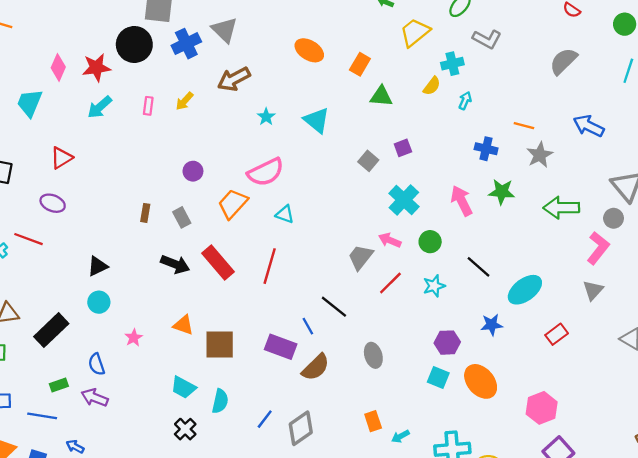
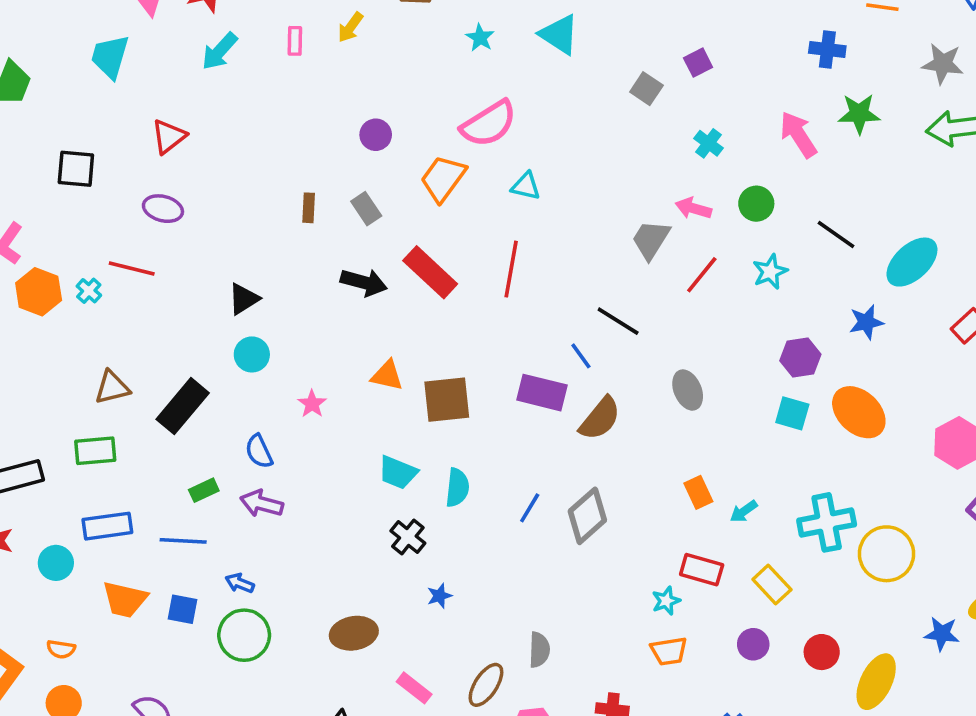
gray star: (540, 155) -> (943, 64), moved, turned -30
cyan cross: (404, 200) -> (708, 143), size x0.6

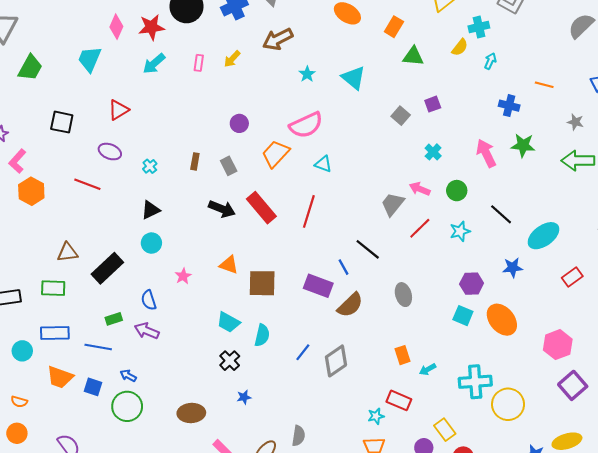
gray star: (943, 64) -> (575, 122), size x0.7
cyan cross: (89, 291) -> (150, 166), moved
yellow rectangle: (772, 585) -> (445, 430), moved

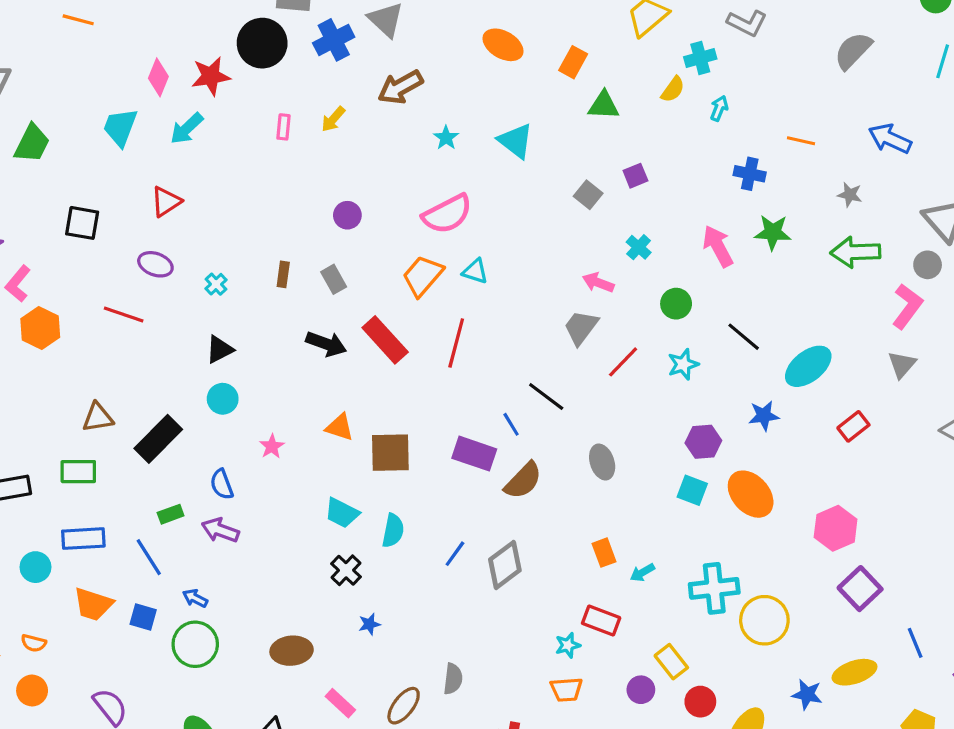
cyan arrow: (154, 64) -> (187, 128), moved
orange trapezoid: (276, 154) -> (423, 276), moved
pink arrow: (420, 189) -> (598, 283), moved
blue line: (98, 347) -> (149, 557), turned 50

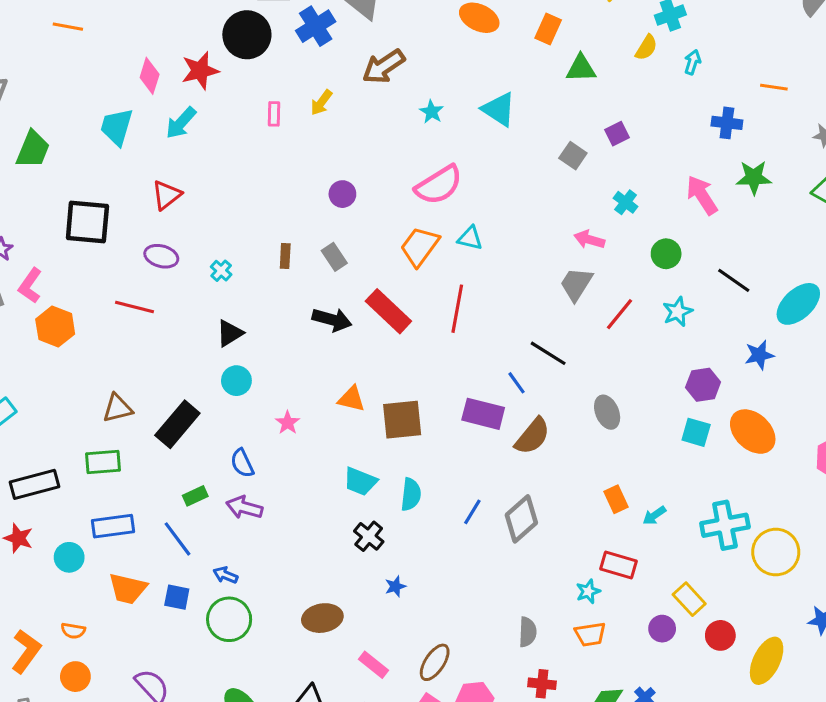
black square: (82, 223) -> (87, 222), size x1.4
gray semicircle: (453, 679) -> (528, 632), moved

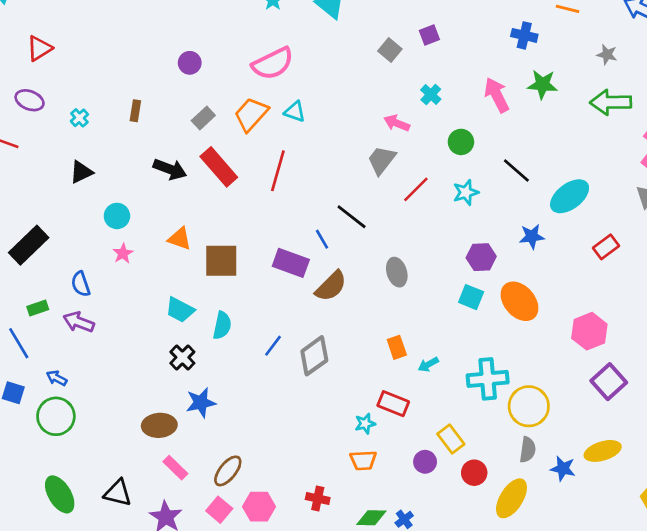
gray rectangle: (334, 257) -> (203, 118), moved, turned 75
cyan circle: (236, 381) -> (117, 216), moved
blue star: (395, 586) -> (201, 403), size x1.6
brown ellipse: (322, 618) -> (159, 425), moved
gray semicircle: (528, 632) -> (528, 450), moved

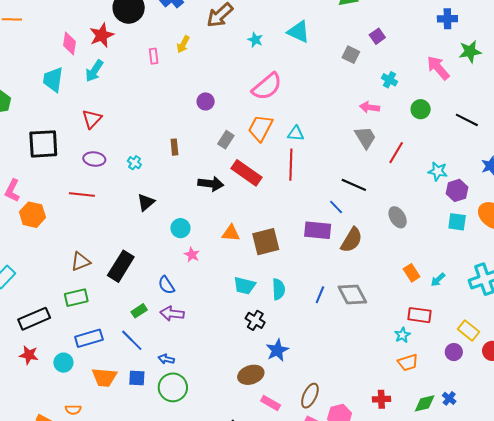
cyan triangle: (295, 112) -> (296, 133), moved
gray trapezoid: (382, 160) -> (365, 137), turned 125
cyan star: (466, 192) -> (438, 171), moved, turned -30
gray diamond: (314, 356) -> (352, 295), turned -68

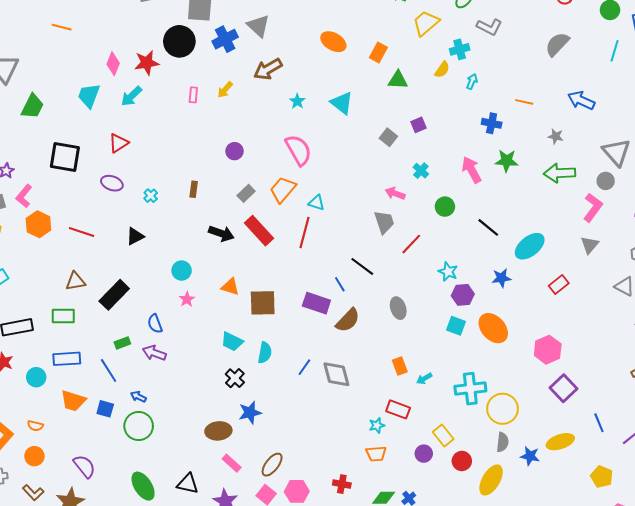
pink semicircle: (267, 86) -> (298, 150), turned -92
red line: (82, 194) -> (82, 232), moved
black triangle: (146, 202) -> (135, 236), moved

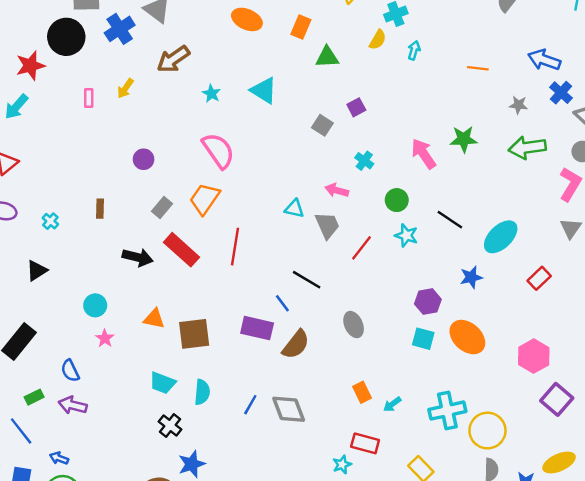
blue cross: (492, 123) -> (561, 93), moved, turned 36
cyan triangle: (316, 203) -> (294, 209), moved
cyan star: (448, 272) -> (406, 236), moved

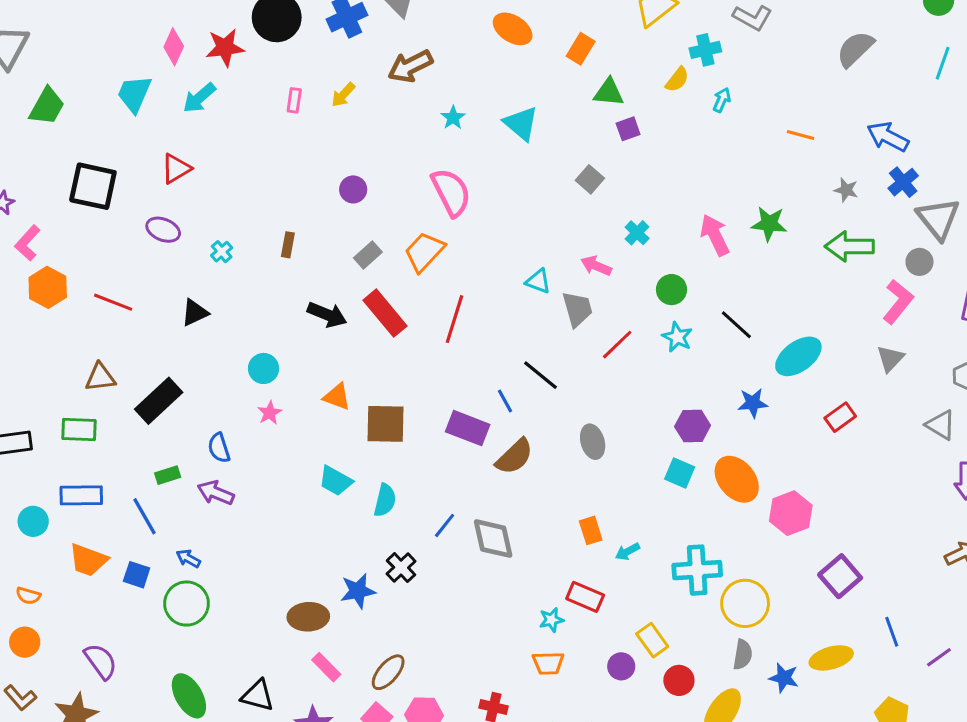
purple square: (356, 107) -> (628, 129), moved
pink hexagon: (534, 356) -> (791, 513), moved
black cross: (170, 425) -> (401, 568), moved

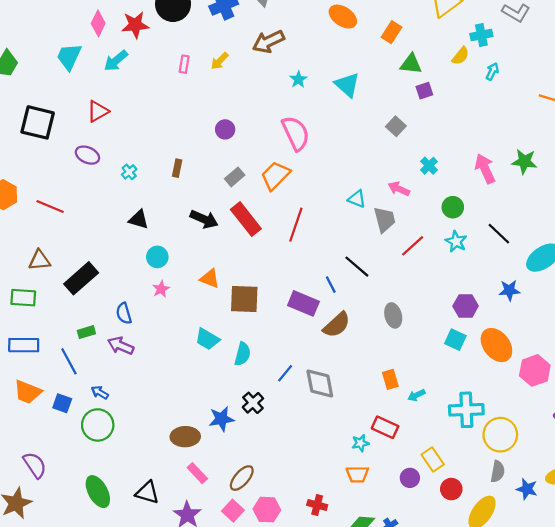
black triangle: (195, 313) -> (139, 219), moved, turned 40

